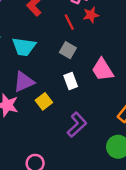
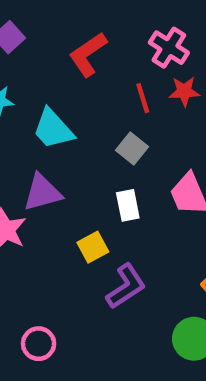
cyan trapezoid: (24, 47) -> (53, 129), turned 30
yellow square: (44, 101) -> (93, 247), moved

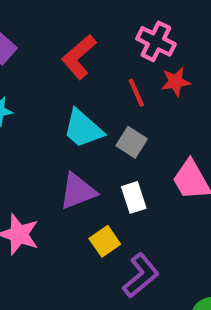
cyan trapezoid: (53, 129) -> (83, 129), moved
purple triangle: (42, 193) -> (78, 191), moved

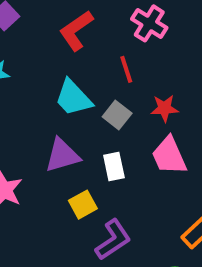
red star: (176, 82) -> (164, 108), moved

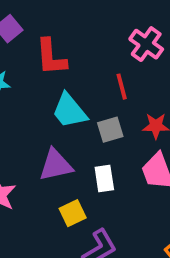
red L-shape: (76, 31) -> (51, 57), moved, turned -63
gray square: (117, 115) -> (110, 130), turned 32

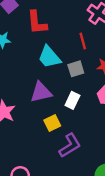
white rectangle: (104, 179) -> (72, 100), turned 35

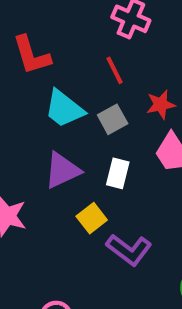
purple L-shape: (70, 145) -> (129, 250), turned 80

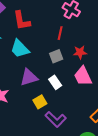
red line: (115, 70) -> (60, 33), turned 32
cyan trapezoid: (64, 109) -> (20, 49), moved
white rectangle: (118, 173) -> (55, 82), turned -56

